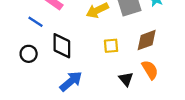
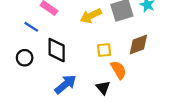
orange semicircle: (150, 70) -> (118, 70), moved
black triangle: (126, 79) -> (103, 88), moved

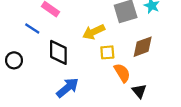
yellow arrow: (91, 16) -> (94, 32), moved
black circle: (25, 58) -> (14, 60), moved
black triangle: (103, 88) -> (139, 91), moved

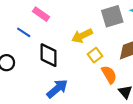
yellow square: (107, 52) -> (95, 55), turned -32

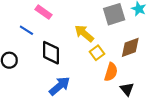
yellow arrow: (82, 36) -> (84, 33), turned 66
orange semicircle: (109, 75) -> (111, 72), turned 48

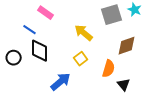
black diamond: (51, 53) -> (40, 51), moved
yellow square: (97, 53) -> (81, 59), moved

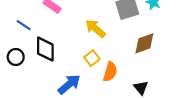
blue line: (30, 30) -> (24, 25), moved
orange semicircle: (109, 69) -> (110, 72), moved

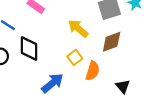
brown diamond: (144, 43) -> (112, 42), moved

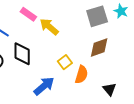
yellow arrow: (78, 28) -> (49, 27), moved

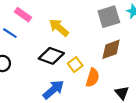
pink rectangle: (28, 14) -> (23, 15), moved
black diamond: (22, 54) -> (51, 56), moved, turned -70

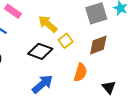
yellow square: (75, 65) -> (66, 41), moved

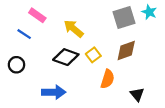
yellow square: (66, 41) -> (93, 55), moved
blue arrow: (42, 84) -> (54, 92), moved, turned 40

